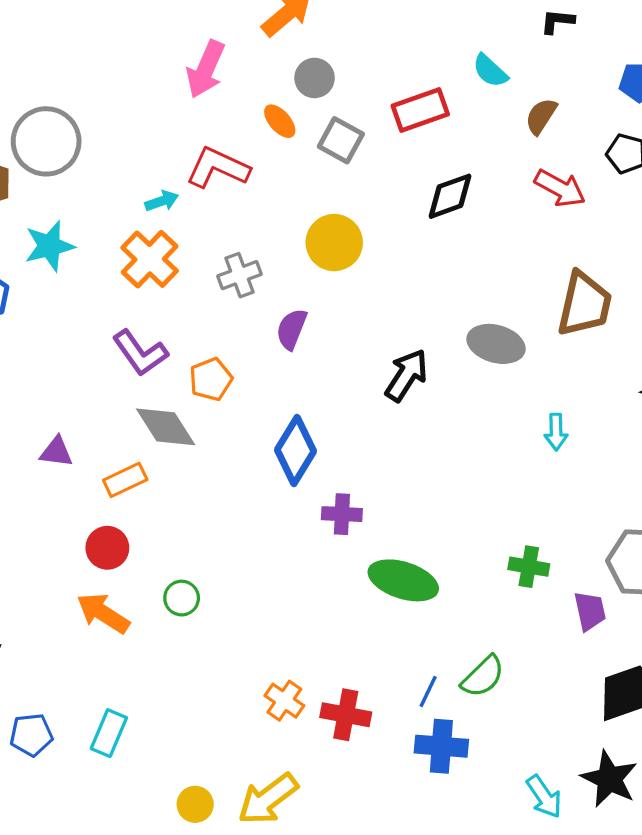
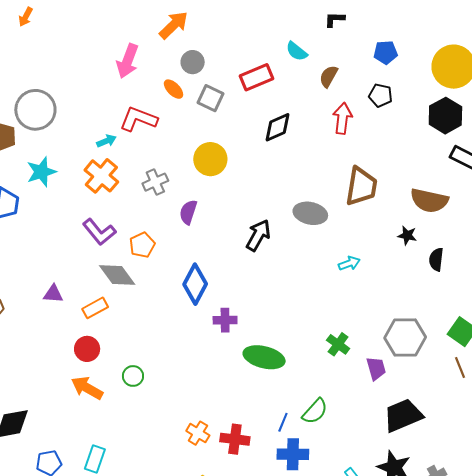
red arrow: (560, 188) -> (342, 118), turned -108
cyan arrow: (556, 432) -> (349, 263), turned -105
green cross: (529, 567) -> (338, 344), turned 30

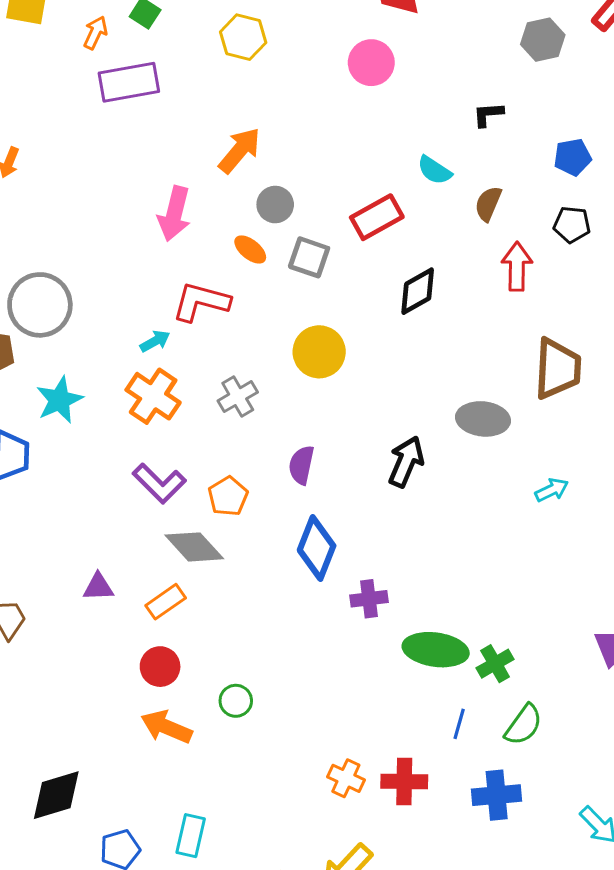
purple semicircle: (188, 212) -> (301, 465), moved
green cross: (338, 344) -> (495, 664), moved, turned 30
blue line: (283, 422) -> (459, 724), moved

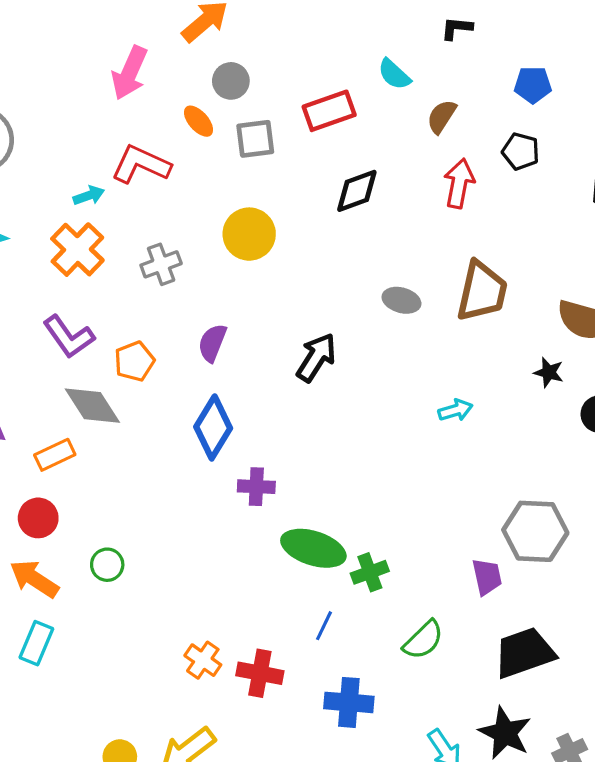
gray square: (309, 257) -> (255, 139), turned -36
gray ellipse: (483, 419) -> (401, 300), moved, size x0.7
green semicircle: (524, 725) -> (423, 640), moved
cyan rectangle: (191, 836) -> (36, 643), moved

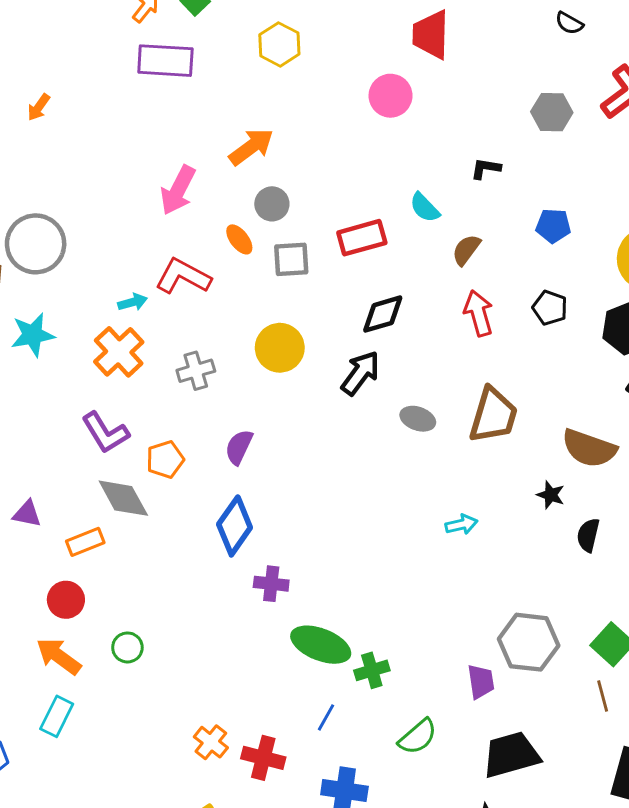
black pentagon: (521, 151) -> (550, 308), moved
red arrow: (459, 183) -> (479, 313), turned -30
black arrow: (316, 357) -> (360, 373), moved

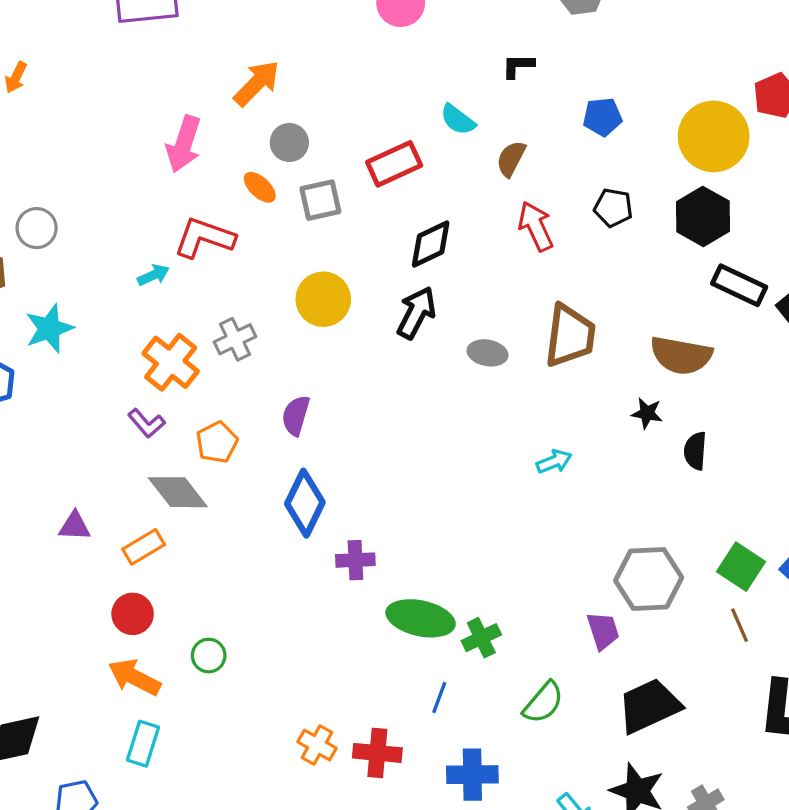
gray circle: (36, 244) -> (37, 228), size x0.6
orange cross: (119, 352) -> (171, 362), moved
purple L-shape: (105, 433) -> (146, 423), size x0.7

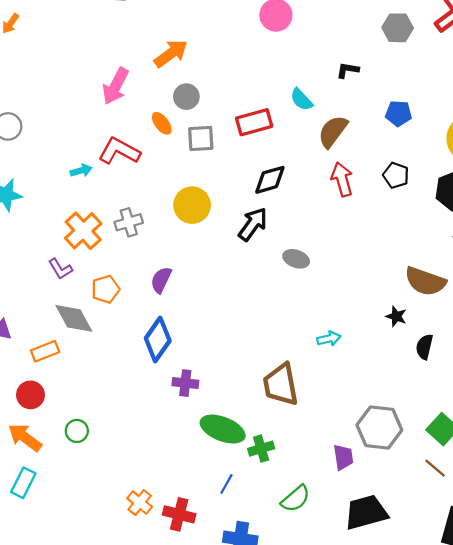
brown semicircle: (511, 159) -> (333, 131), size x1.4
brown trapezoid: (570, 336) -> (281, 384), moved, turned 153
brown line: (739, 625) -> (435, 468), turned -35

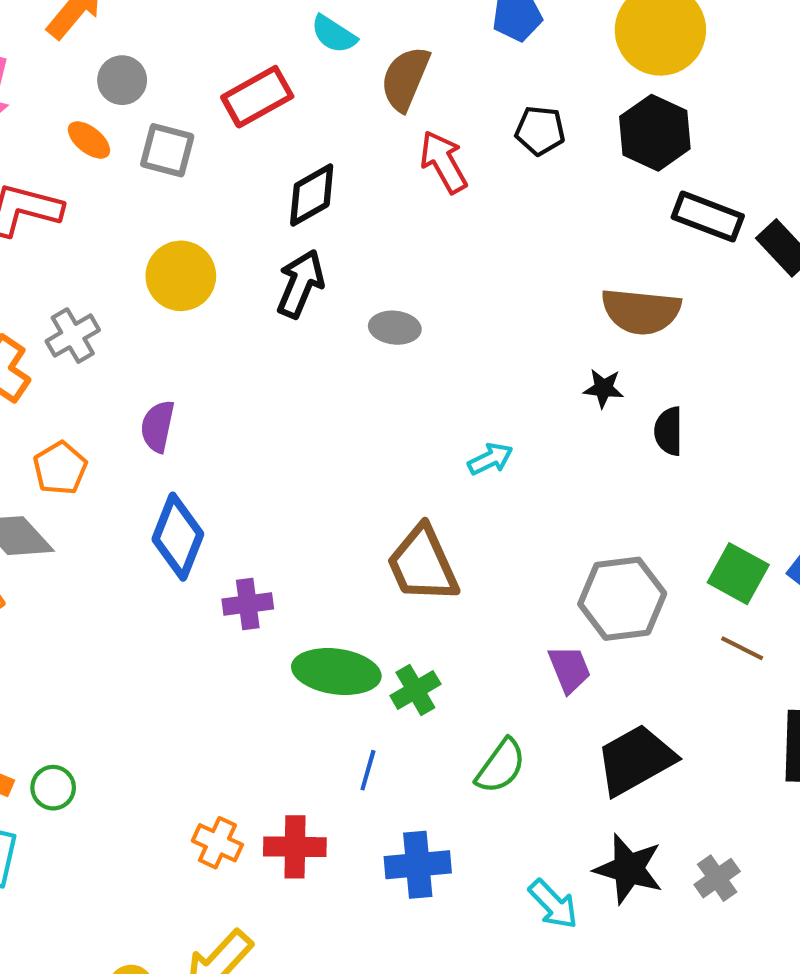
gray square: (201, 139) -> (167, 150), turned 32
green circle: (77, 431) -> (53, 788), moved

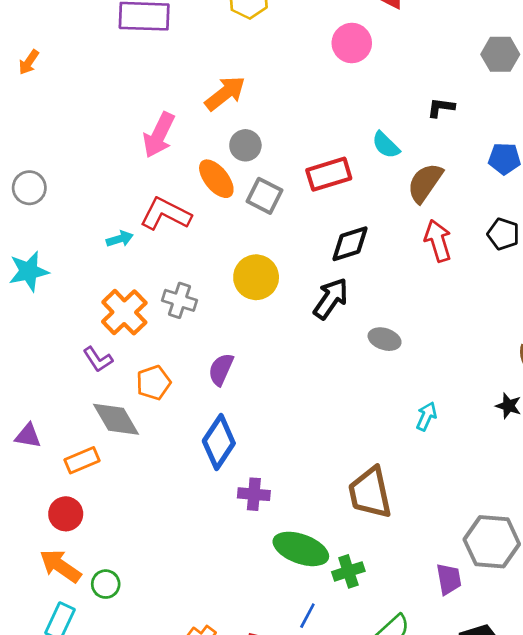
orange ellipse: (89, 140) -> (216, 179), size x1.4
gray cross: (73, 336) -> (179, 300), turned 36
cyan arrow: (490, 459) -> (426, 416), moved, turned -52

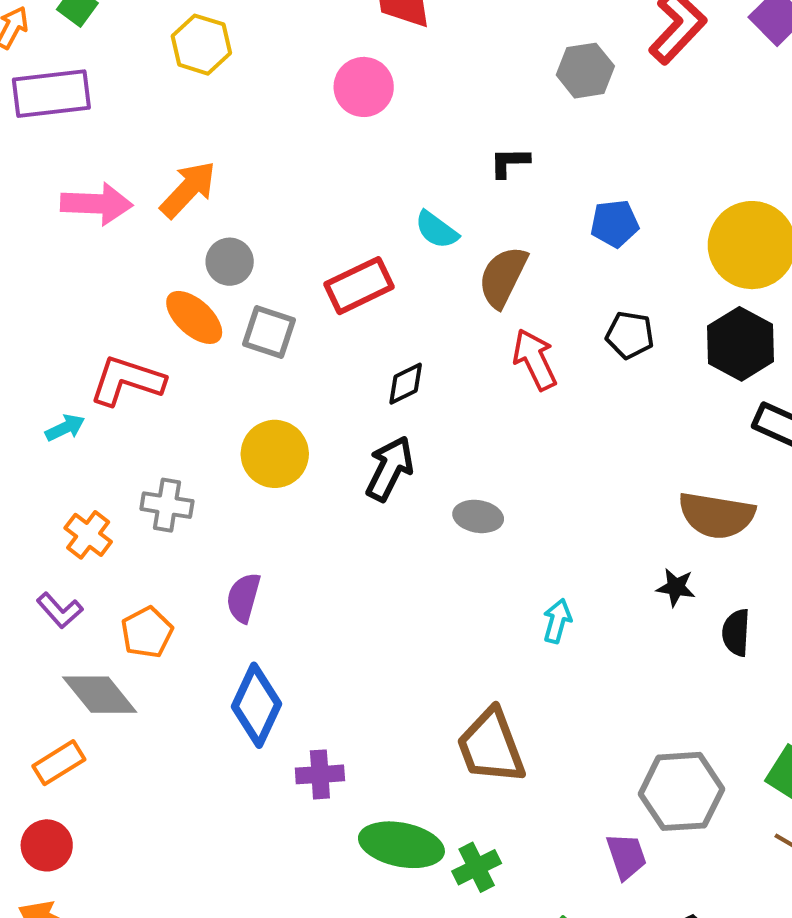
pink arrow: (159, 135) -> (97, 204), moved, turned -105
black diamond: (350, 244) -> (406, 384), size x0.7
orange cross: (124, 312) -> (88, 535), size x0.7

